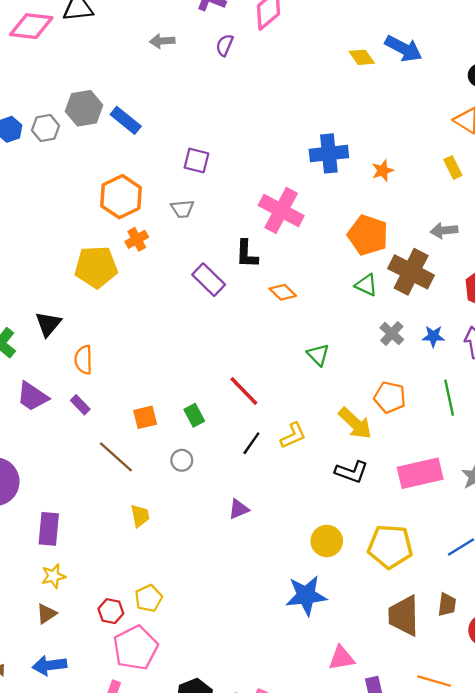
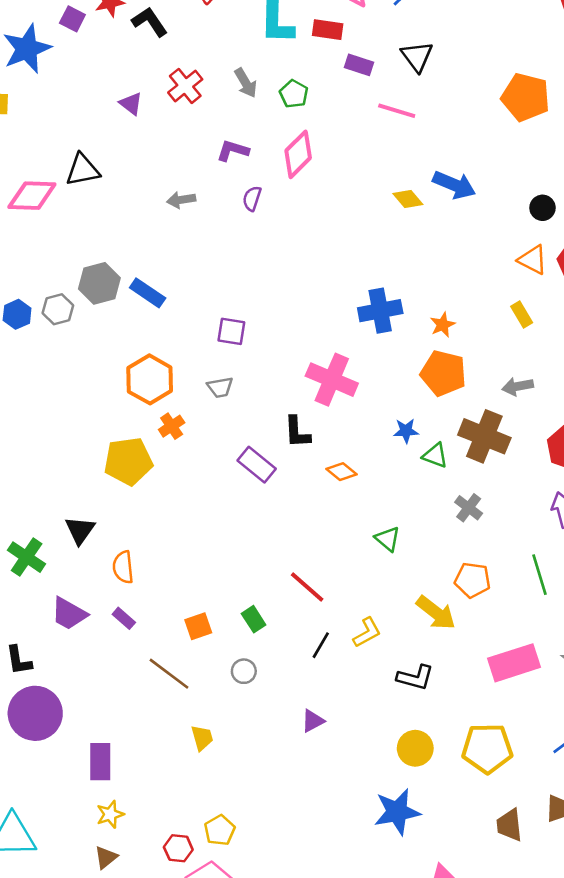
orange pentagon: (368, 235) -> (443, 373), moved
blue star: (433, 336) -> (406, 431), moved
black L-shape: (352, 472) -> (415, 677), moved
brown trapezoid: (404, 616) -> (509, 825), size x0.7

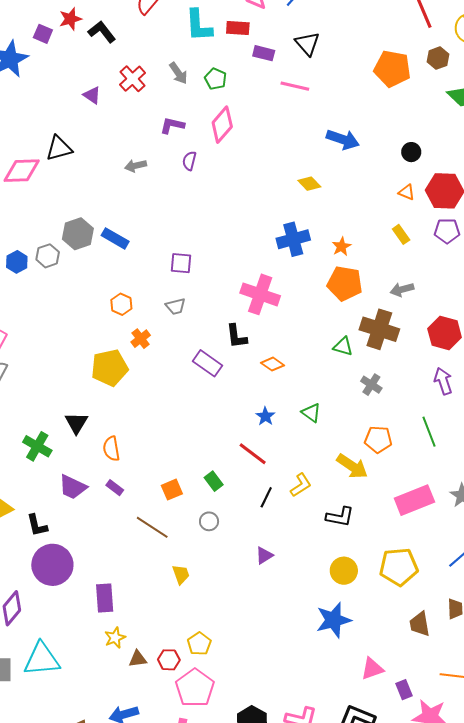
yellow diamond: (408, 199) -> (309, 184), moved
orange triangle: (533, 260) -> (407, 192), size x0.7
orange hexagon: (150, 379) -> (121, 304), size x0.6
blue star: (406, 431) -> (265, 416), moved, turned -30
brown triangle: (106, 857) -> (138, 659), moved, turned 36

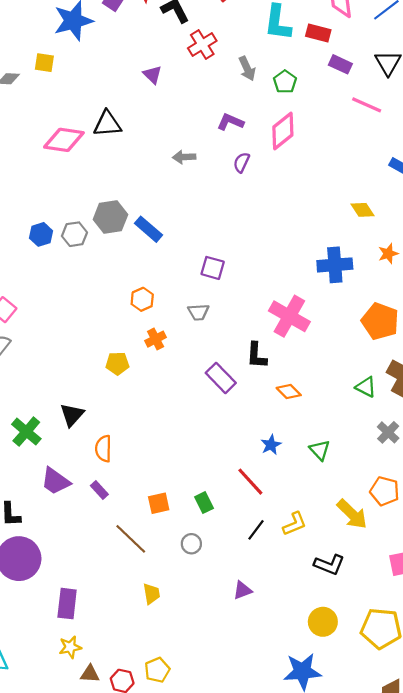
red cross: (133, 79) -> (202, 44), moved
orange star: (341, 247) -> (388, 254), moved
yellow pentagon: (110, 368) -> (117, 363), size x0.6

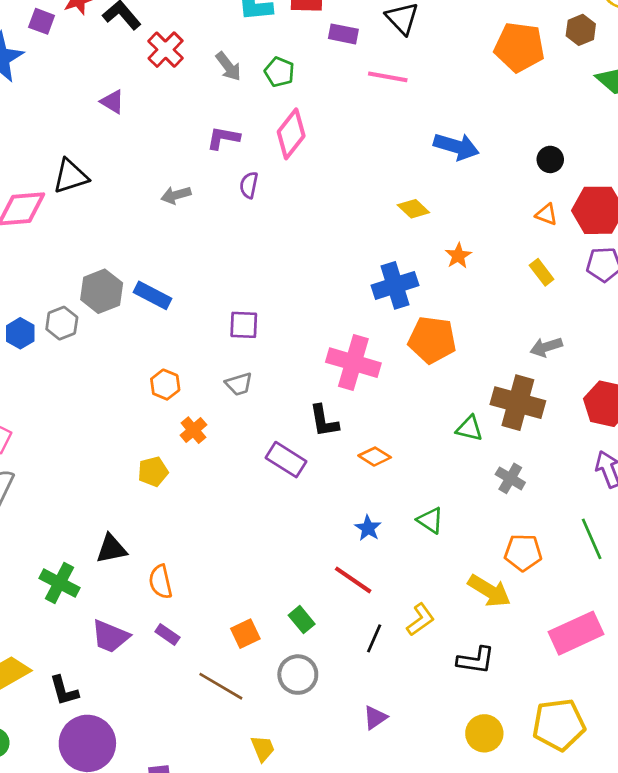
orange pentagon: (380, 321) -> (432, 340), moved
black triangle: (72, 415) -> (111, 549), turned 50
gray circle: (191, 544) -> (298, 675), size x1.5

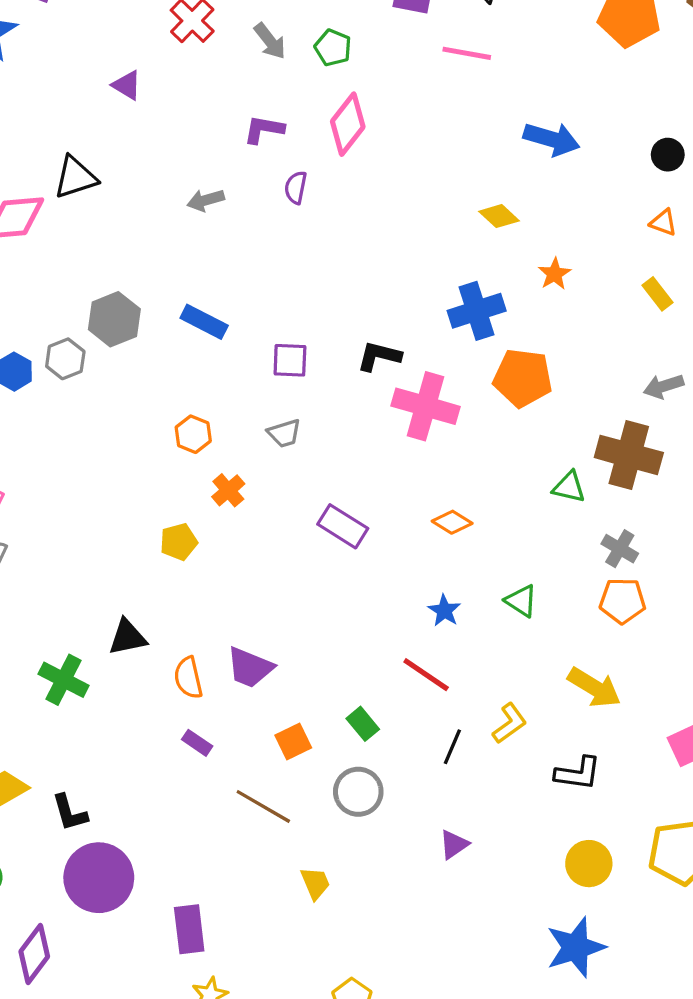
blue rectangle: (153, 295) -> (204, 322), moved
black L-shape: (324, 421) -> (379, 356), moved, turned 114
orange pentagon: (523, 553) -> (622, 601), moved
purple trapezoid: (110, 636) -> (250, 667), moved

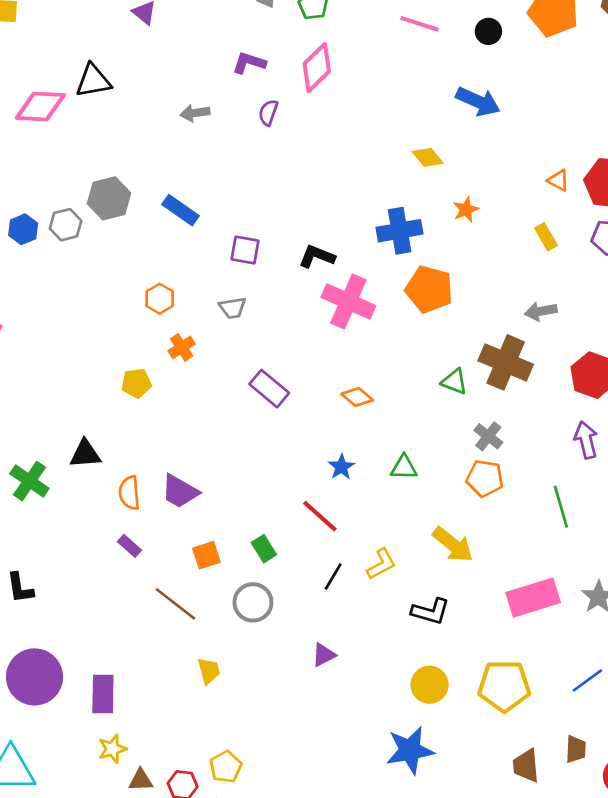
black circle: (668, 155) -> (488, 31), moved
green triangle: (521, 601) -> (404, 467), turned -40
purple circle: (99, 878) -> (34, 677), moved

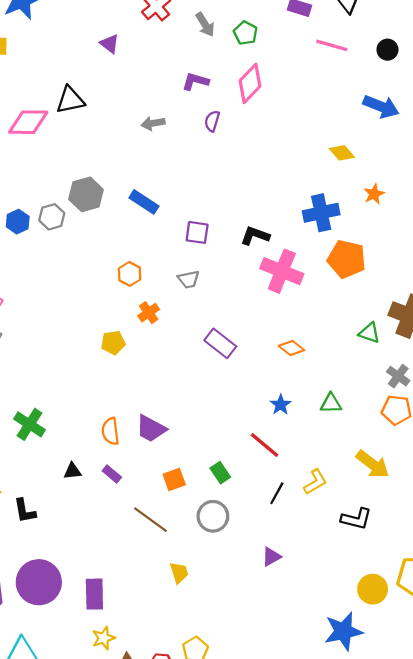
black triangle: (85, 454) -> (72, 471), moved, size x0.7
yellow circle: (430, 685) -> (373, 589), moved

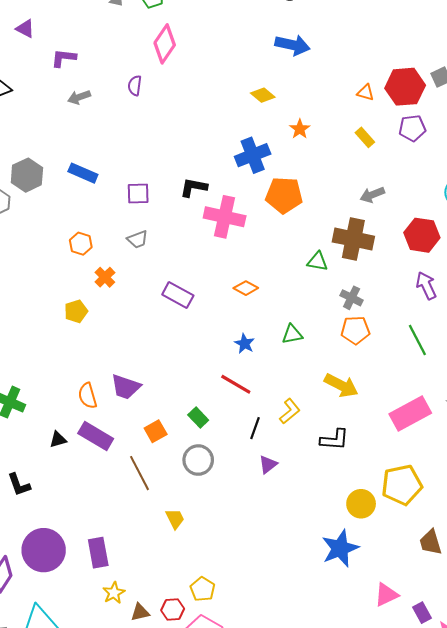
purple L-shape: (195, 81) -> (64, 58), moved
purple rectangle: (112, 474) -> (96, 436), size x1.8
brown line: (150, 520) -> (140, 473), turned 36
purple triangle: (271, 557) -> (268, 464), moved

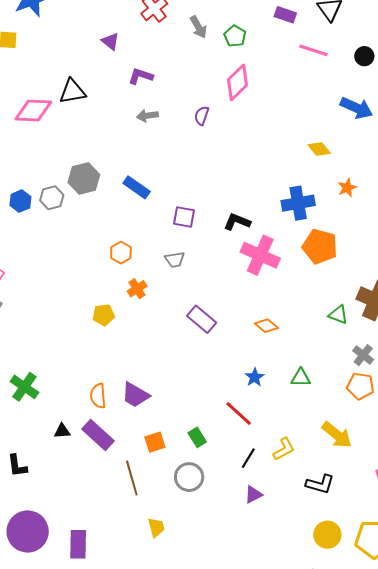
yellow circle: (361, 504) -> (327, 535), moved

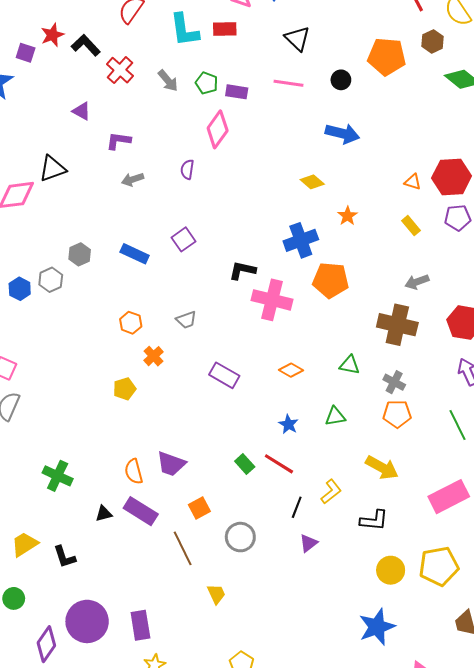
purple rectangle: (285, 15) -> (237, 92), moved
gray hexagon: (84, 178) -> (80, 254), size x0.7
purple square: (184, 217) -> (184, 239), moved, turned -35
green triangle: (338, 315) -> (349, 365), moved
green rectangle: (197, 437) -> (245, 464), moved

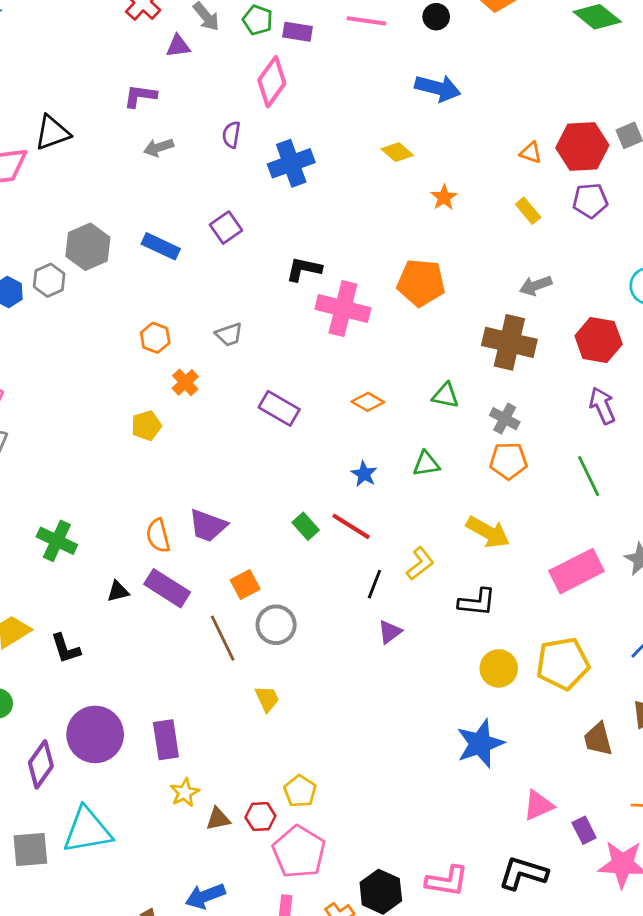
purple triangle: (82, 111) -> (178, 46), moved, turned -36
blue cross: (301, 240) -> (291, 163), moved
gray hexagon: (80, 254) -> (88, 247), size x1.5
gray circle: (240, 537) -> (276, 625), moved

